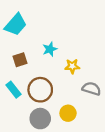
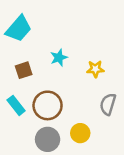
yellow star: (72, 66) -> (95, 69), moved
gray semicircle: (91, 89) -> (108, 104), turned -90

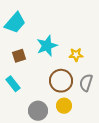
cyan star: (59, 58) -> (47, 46), size x1.5
brown circle: (48, 105) -> (61, 81), moved

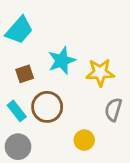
yellow star: (76, 55) -> (100, 72), size x1.5
brown circle: (61, 81) -> (47, 107), moved
gray circle: (38, 111) -> (18, 147), moved

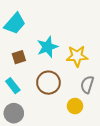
brown circle: (47, 107) -> (48, 83), moved
yellow circle: (84, 140) -> (75, 106), moved

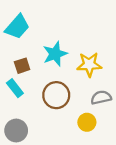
gray semicircle: (87, 85) -> (101, 97), turned 60
cyan rectangle: (13, 86) -> (15, 88), moved

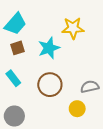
yellow star: (89, 64) -> (73, 28), moved
brown square: (22, 66) -> (17, 48), moved

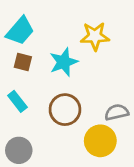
brown square: (17, 48) -> (23, 62), turned 32
yellow circle: (77, 109) -> (100, 141), size x1.5

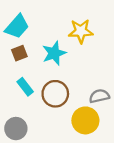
brown square: (23, 62) -> (19, 53), turned -35
cyan rectangle: (17, 101) -> (25, 87), moved

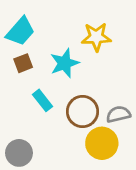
cyan rectangle: (25, 87) -> (42, 100), moved
brown circle: (55, 94) -> (82, 112), moved

